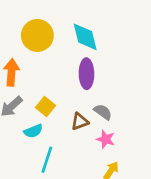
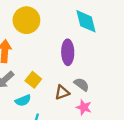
cyan diamond: (85, 37) -> (86, 21), moved

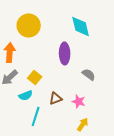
gray semicircle: (81, 84) -> (89, 74), moved
brown triangle: (62, 92) -> (56, 98), moved

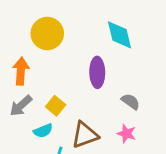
brown triangle: (56, 98) -> (85, 135), size x1.5
pink star: (79, 101) -> (126, 134), moved

